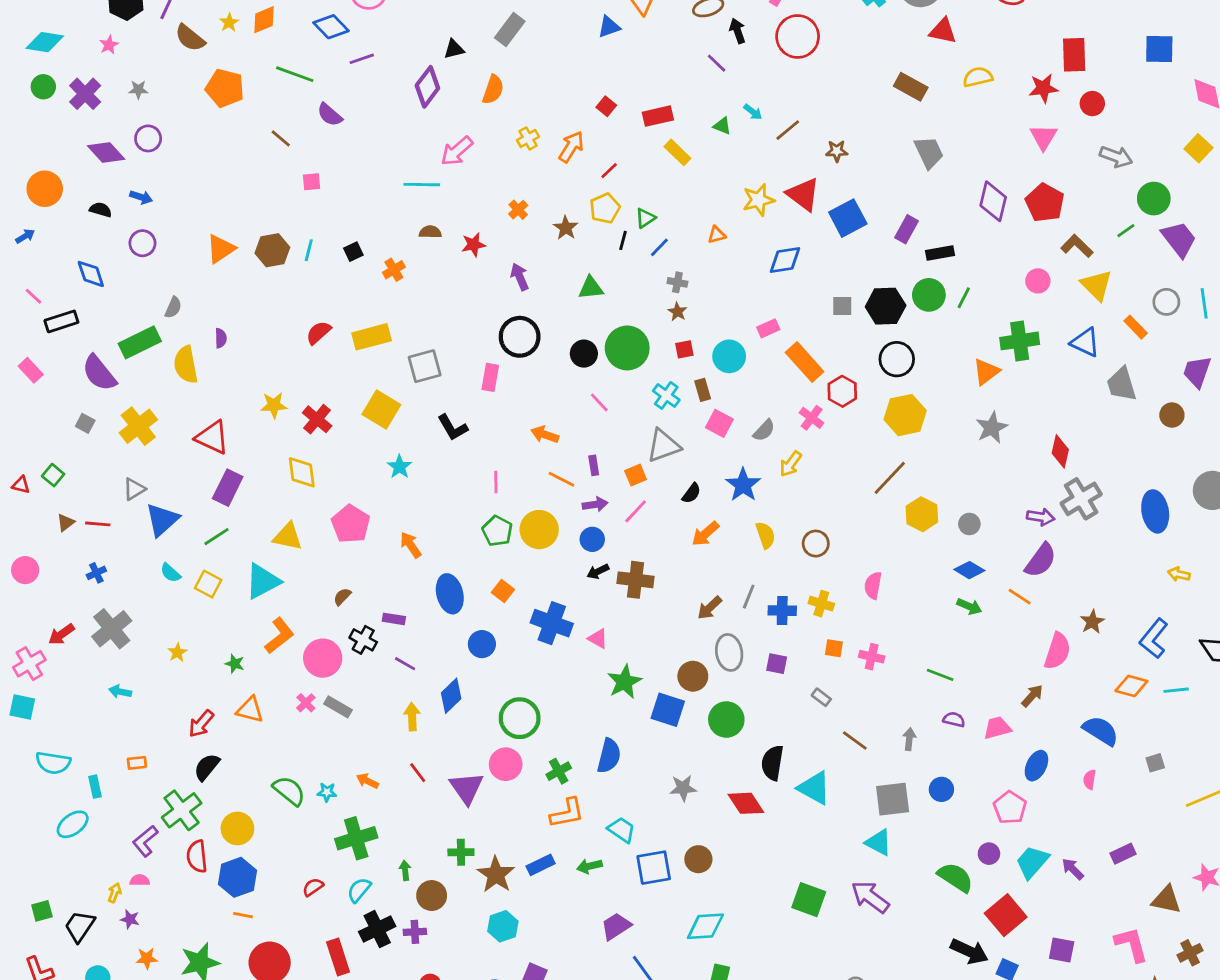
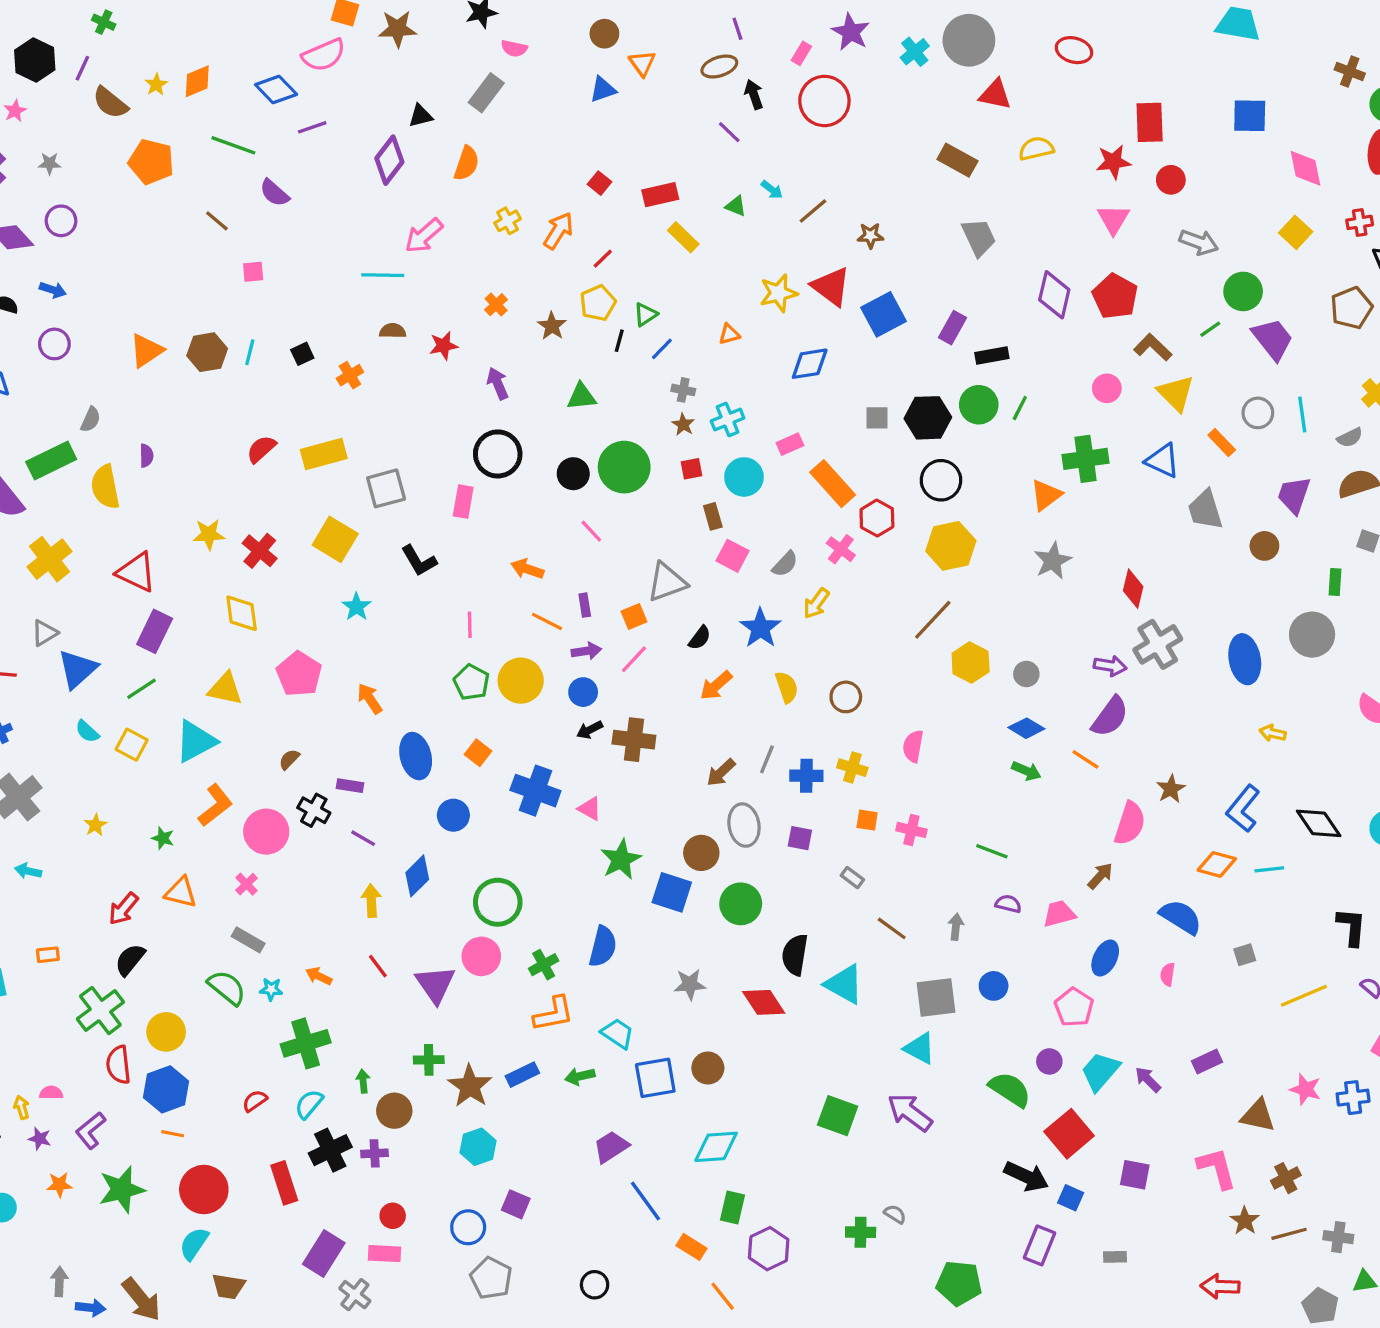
cyan cross: (666, 395) -> (728, 420), moved, turned 32
gray rectangle: (338, 707) -> (248, 940), moved
purple L-shape: (145, 841) -> (91, 1130), moved
yellow arrow: (115, 893) -> (22, 1107), turned -36

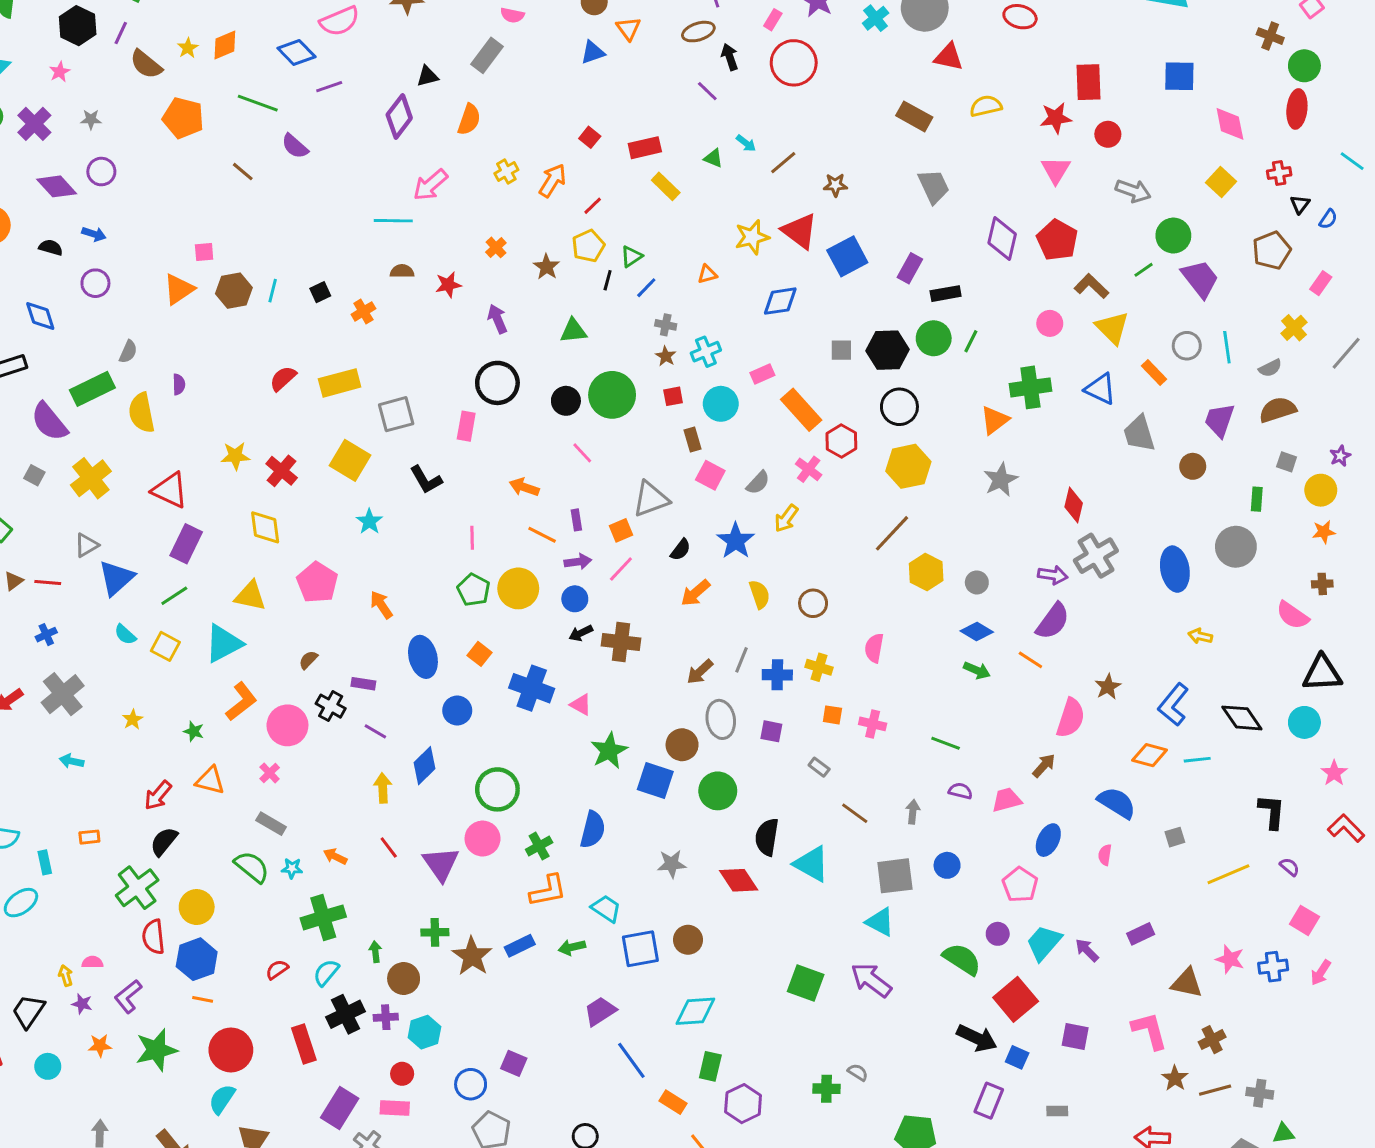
pink square: (253, 272) -> (204, 252), moved
cyan hexagon: (478, 1147) -> (424, 1032), moved

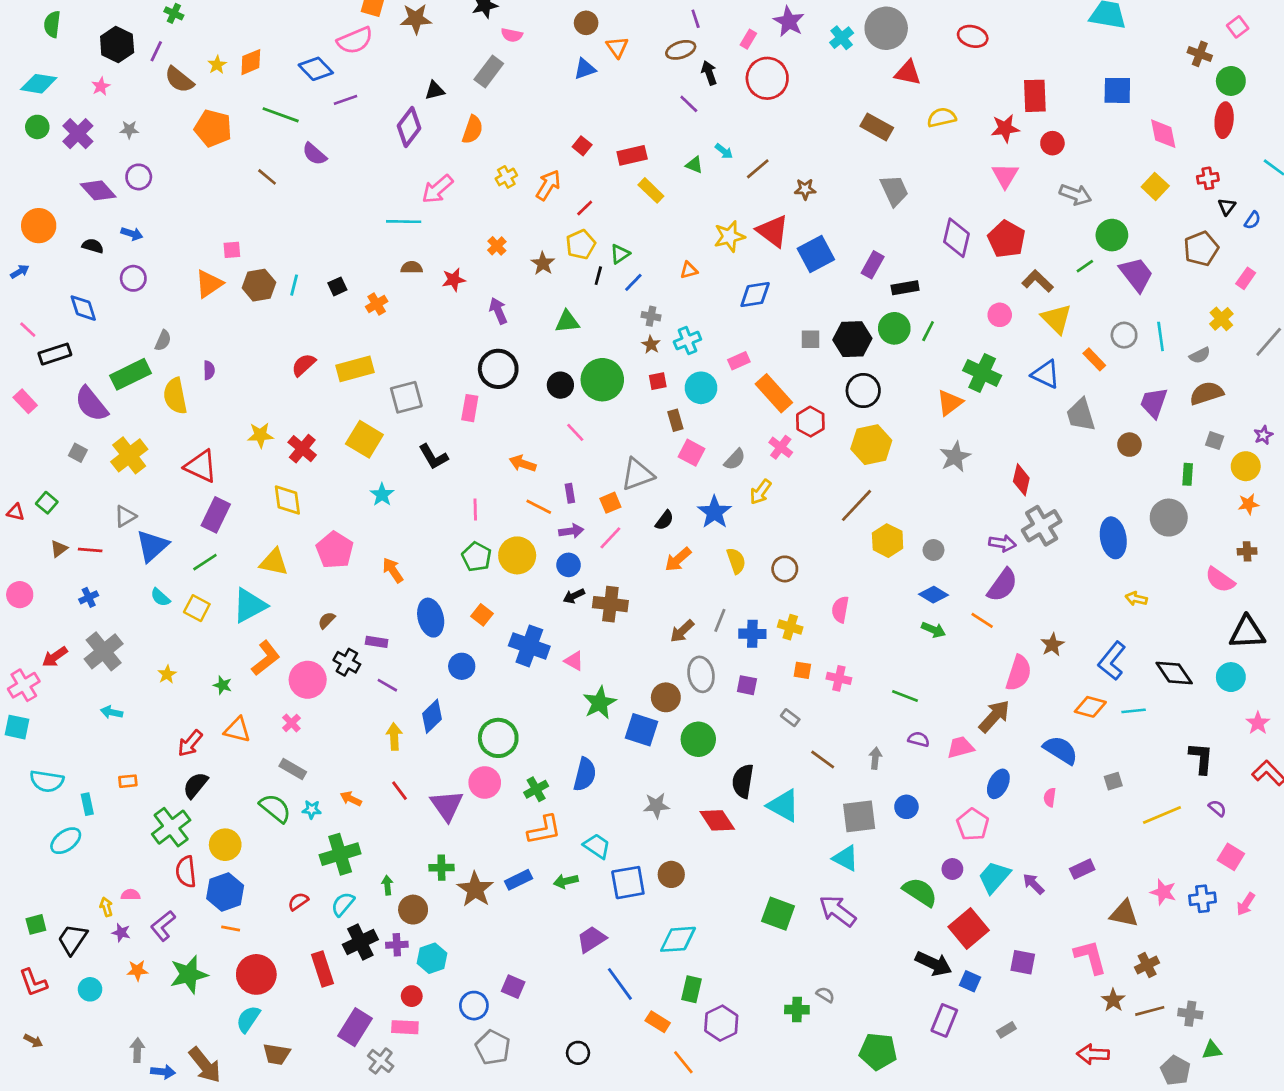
green cross: (1030, 387) -> (982, 373), turned 33
brown arrow: (1044, 766) -> (994, 716), size x1.5
gray rectangle: (1057, 1111) -> (1006, 1030), turned -30

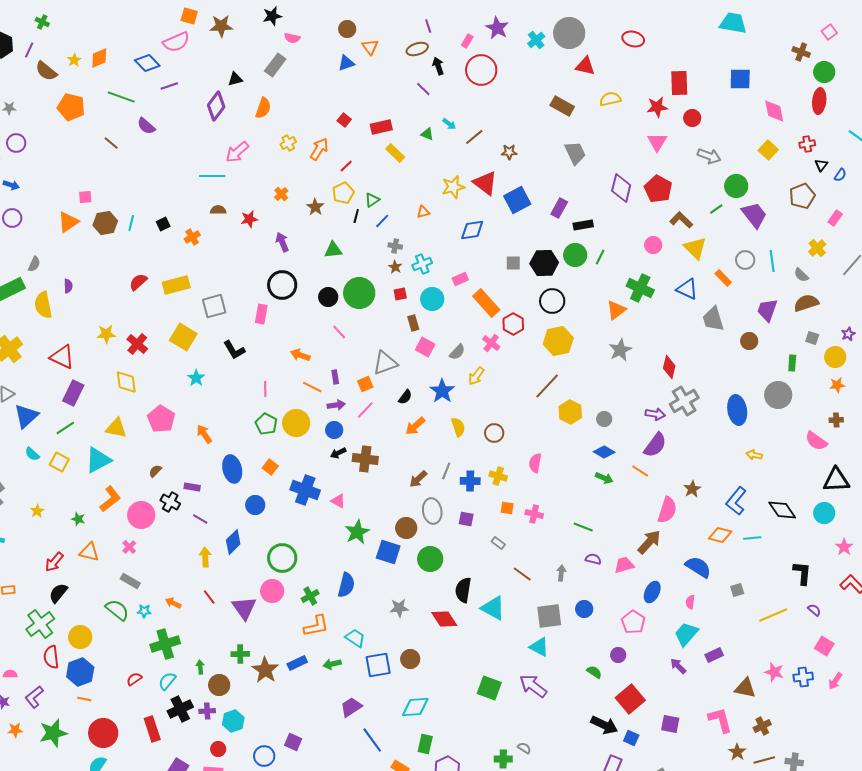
gray semicircle: (1200, 355) -> (801, 275), turned 70
cyan trapezoid: (994, 877) -> (686, 634), moved
green semicircle: (920, 892) -> (594, 672), size x0.6

